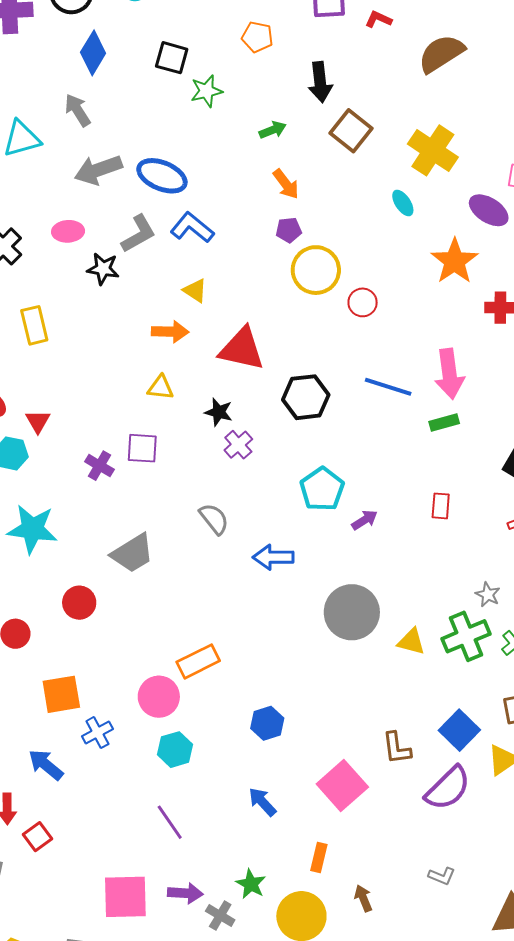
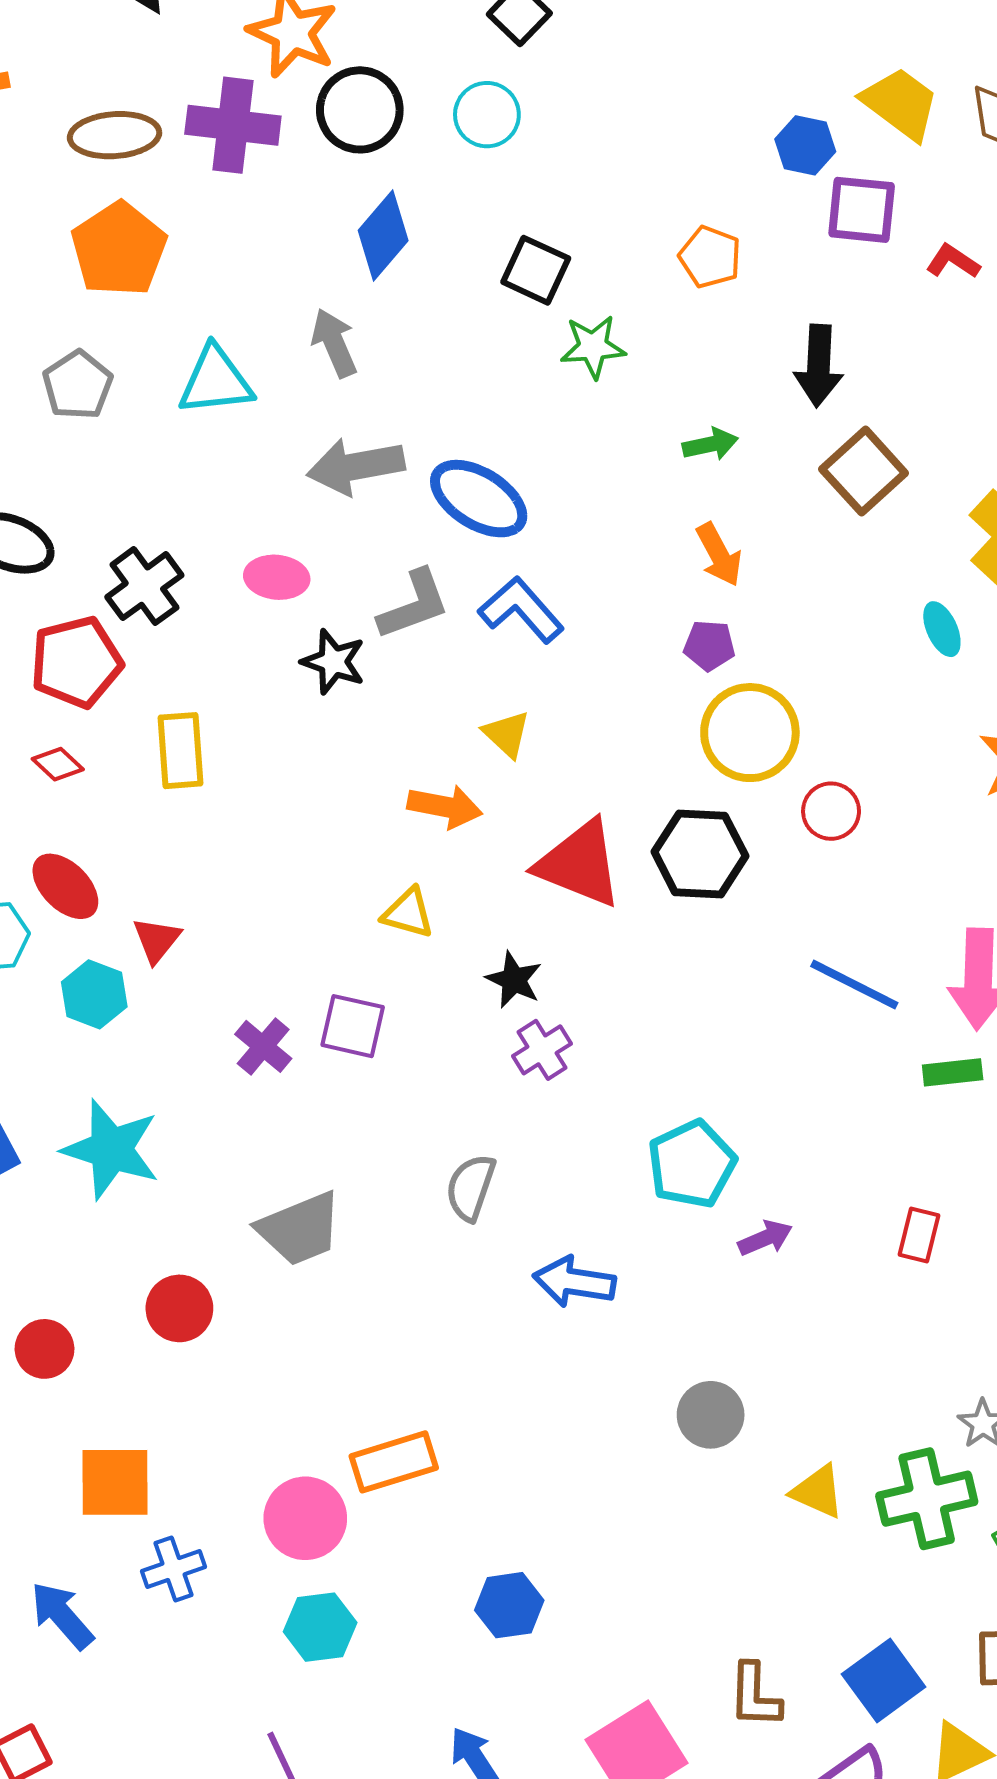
black hexagon: (306, 397) -> (700, 854), moved
gray semicircle: (214, 519) -> (471, 1187), turned -132
gray circle: (352, 612) -> (711, 1415), size x0.6

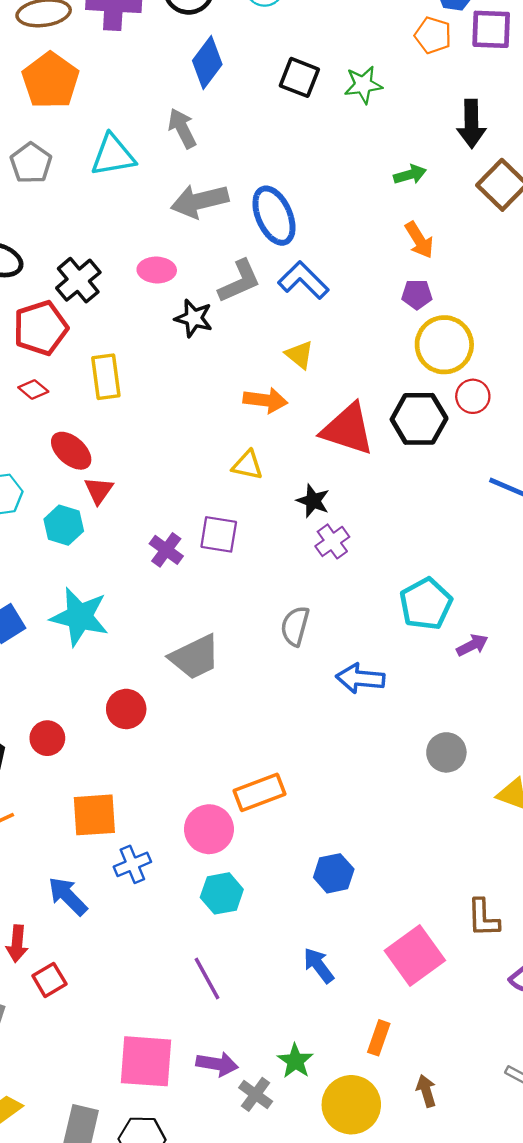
orange pentagon: (710, 257) -> (433, 35), moved
green star: (593, 347) -> (363, 85), moved
blue ellipse: (479, 499) -> (274, 216), turned 38
red circle: (831, 811) -> (473, 396), moved
red ellipse: (65, 886) -> (71, 451), moved

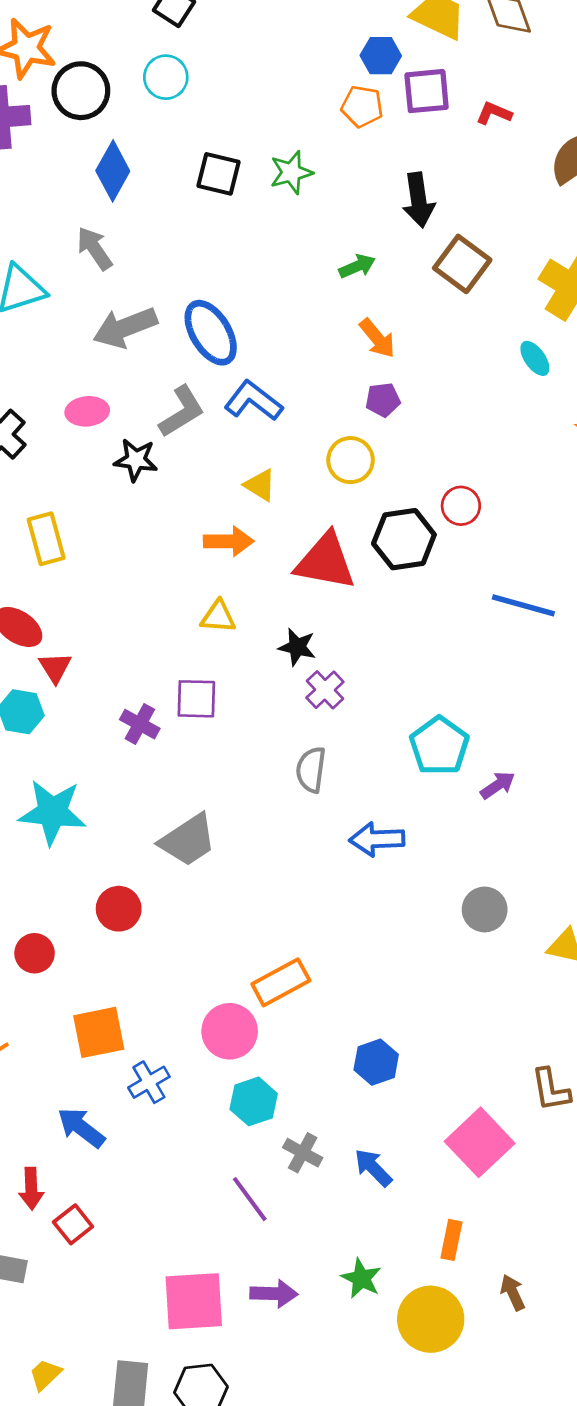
yellow circle: (444, 345) -> (351, 460), moved, size x0.7
gray semicircle: (295, 626) -> (311, 770), moved
gray cross: (256, 1094) -> (303, 1153), moved

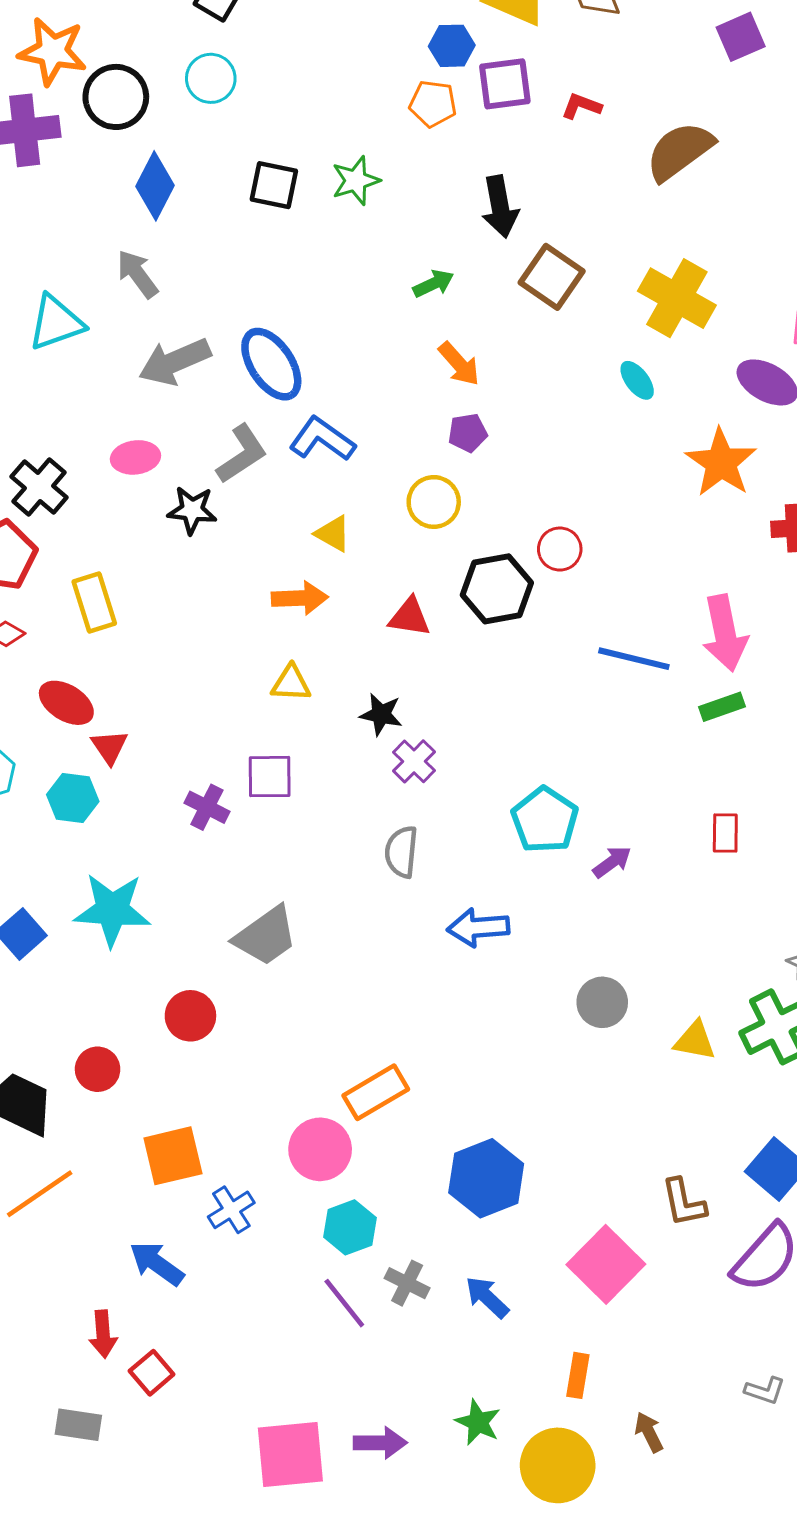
red triangle: (325, 561) -> (409, 617), size x0.6
blue hexagon: (376, 1062) -> (486, 1178), size x1.5
purple line: (250, 1199) -> (344, 1303), moved

